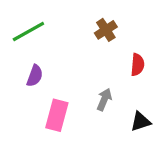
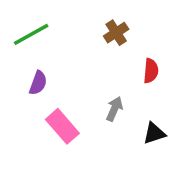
pink rectangle: (57, 115) -> (62, 126), turned -56

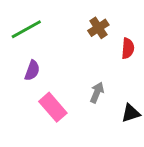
red semicircle: (151, 71) -> (128, 48), moved

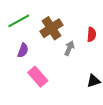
brown cross: (98, 28) -> (51, 28), moved, size x1.5
gray arrow: (97, 93) -> (69, 48), moved

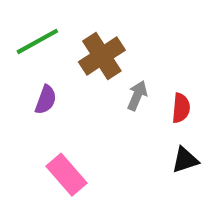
red semicircle: (91, 35) -> (181, 108), moved
pink rectangle: (38, 77) -> (67, 175), moved

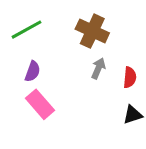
brown cross: (102, 56) -> (92, 31), moved, turned -32
pink rectangle: (67, 175) -> (40, 104), moved

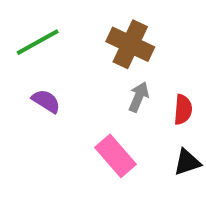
purple semicircle: (33, 71) -> (46, 101), turned -78
pink rectangle: (40, 104) -> (116, 156), moved

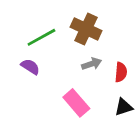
green line: (38, 42) -> (41, 37), moved
gray arrow: (139, 97) -> (92, 64), turned 48

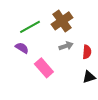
brown cross: (86, 29) -> (62, 21), turned 30
pink rectangle: (76, 103) -> (44, 68), moved

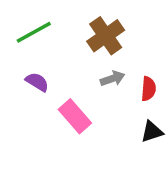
green line: (30, 27) -> (34, 32), moved

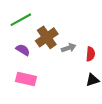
brown cross: (106, 36) -> (47, 37), moved
pink rectangle: (75, 116) -> (26, 79), moved, turned -36

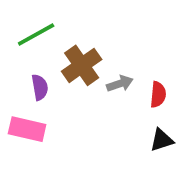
purple semicircle: (23, 50) -> (40, 87), turned 48
pink rectangle: (26, 79) -> (27, 129), moved

